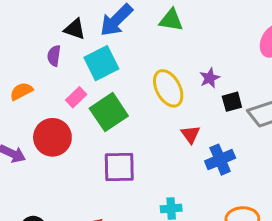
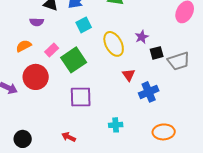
purple semicircle: (54, 56) -> (37, 22), turned -96
cyan square: (101, 63) -> (84, 25), moved, size x0.7
orange semicircle: (21, 91) -> (24, 46), moved

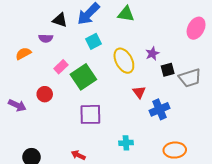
orange semicircle: (24, 46) -> (23, 54), moved
red circle: (36, 77) -> (45, 94), size x0.6

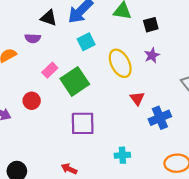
black square: (168, 70) -> (151, 25), moved

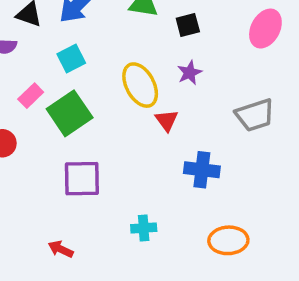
cyan square: (86, 42) -> (71, 59), moved
red triangle: (137, 98) -> (167, 120), moved
blue cross: (160, 118) -> (202, 170), turned 30

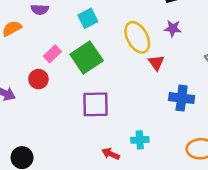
purple star: (190, 73) -> (173, 28), turned 30
pink rectangle: (31, 96) -> (52, 54), moved
red arrow: (61, 249) -> (111, 154), moved

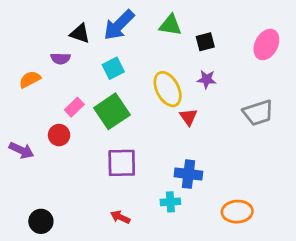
blue cross: (182, 98) -> (188, 174), moved
red arrow: (111, 154) -> (120, 217), moved

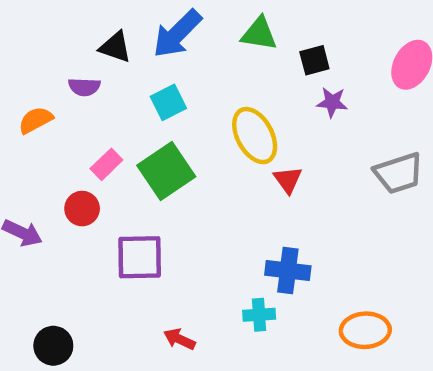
purple star: (207, 79) -> (332, 102), moved
purple square: (122, 163) -> (140, 257), moved

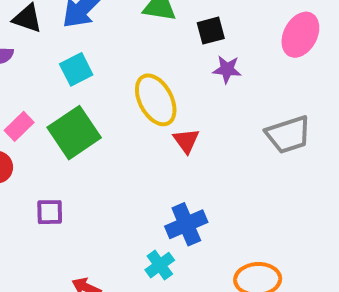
purple square: (140, 257) -> (50, 212), size x0.6
blue cross: (288, 271) -> (186, 224), turned -30
cyan cross: (259, 315) -> (160, 265), turned -32

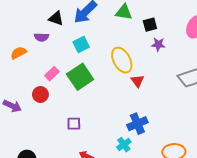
purple square: (50, 212) -> (74, 124), moved

